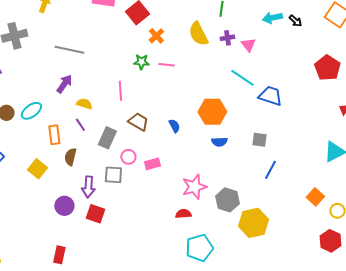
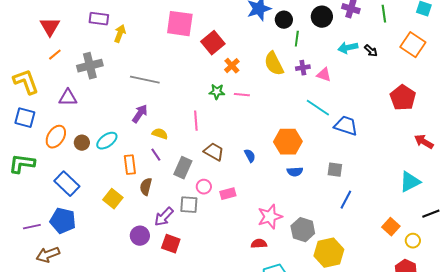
pink triangle: (248, 45) -> (324, 75), turned -35
purple arrow: (88, 187) -> (164, 217), turned 40

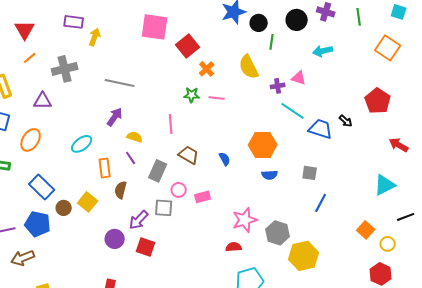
black arrow: (371, 51) -> (346, 121), moved
purple cross: (303, 68) -> (278, 86), moved
brown circle: (82, 143) -> (64, 208), moved

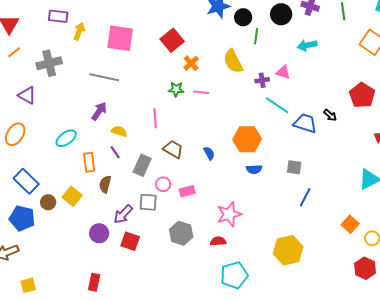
pink square: (155, 27) -> (120, 38), moved
purple triangle: (43, 101) -> (27, 95), turned 30
gray hexagon: (278, 233) -> (181, 233), moved

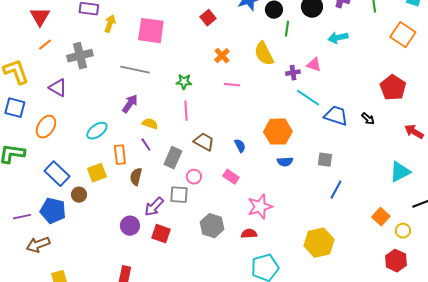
red square: (172, 40) -> (208, 18), moved, size x0.7
green star: (176, 89) -> (184, 82), moved
black arrow: (330, 115) -> (368, 119), moved
pink rectangle: (187, 191) -> (231, 177), moved, turned 49
yellow square: (72, 196) -> (97, 173), moved, turned 30

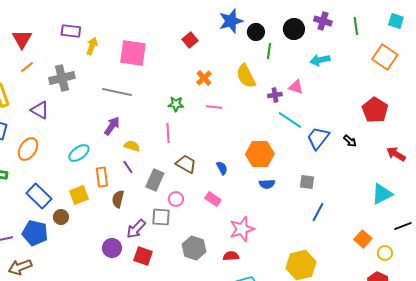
green star: (184, 82) -> (176, 104), moved
blue trapezoid: (336, 116) -> (318, 138), turned -70

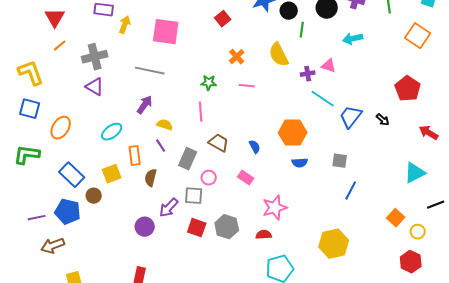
purple triangle: (40, 110) -> (95, 87), moved
red square: (143, 256) -> (197, 228), moved

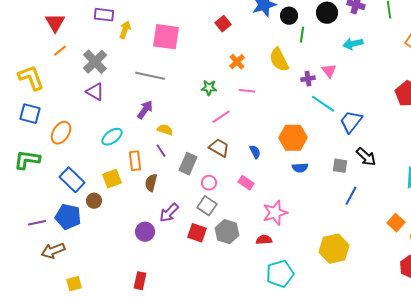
gray cross: (95, 57) -> (95, 62), turned -30
pink triangle: (329, 66) -> (329, 71), turned 35
pink line: (201, 112) -> (221, 117), moved, turned 60
black arrow: (383, 120) -> (366, 157), moved, size x1.5
gray square: (194, 196) -> (207, 206), moved, turned 30

